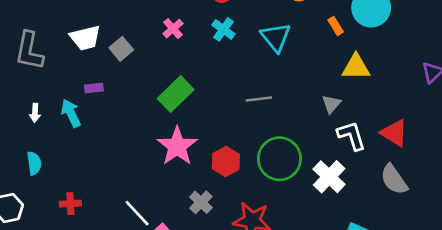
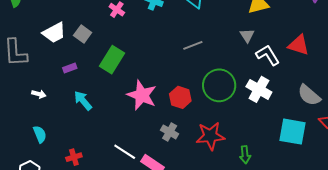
green rectangle: (176, 94) -> (112, 60), moved
white arrow: (35, 113) -> (39, 94), moved, turned -64
cyan arrow: (71, 113) -> (83, 101), moved
gray semicircle: (394, 179) -> (309, 95), moved

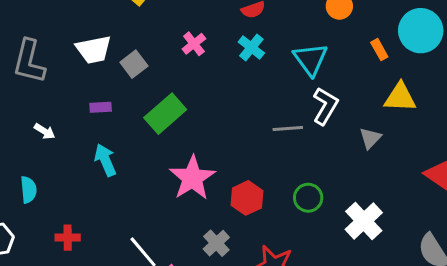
white L-shape: (268, 55) -> (325, 106), moved, turned 45
green circle: (219, 85) -> (308, 198), size x0.6

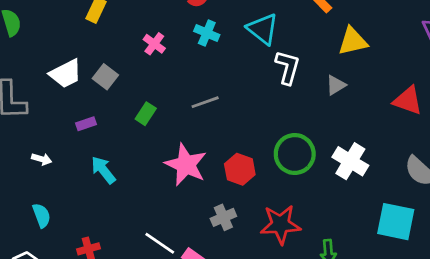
green rectangle: (165, 114) -> (146, 114), size x0.6
gray line: (288, 129) -> (205, 102), moved
gray triangle: (370, 138) -> (336, 85), turned 30
green circle: (308, 198) -> (295, 154), size x1.5
gray cross: (216, 243) -> (223, 217), turned 35

